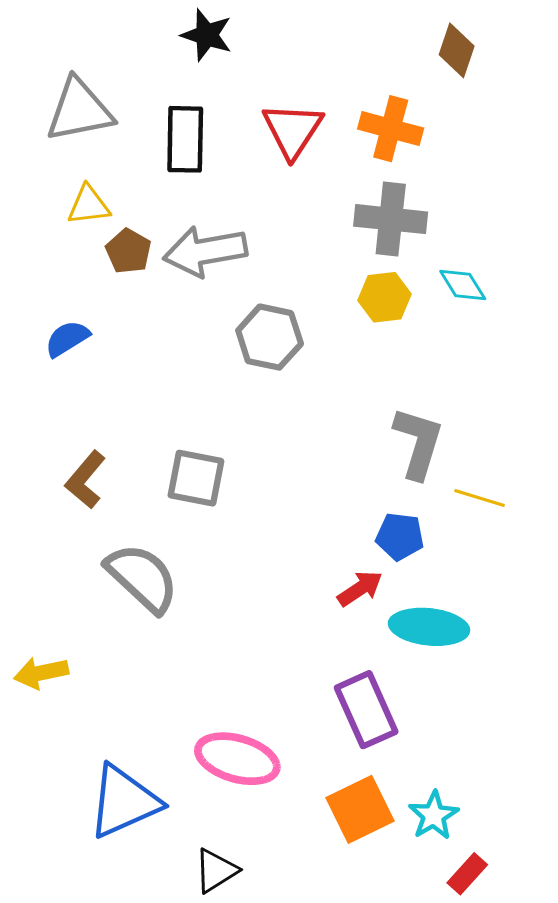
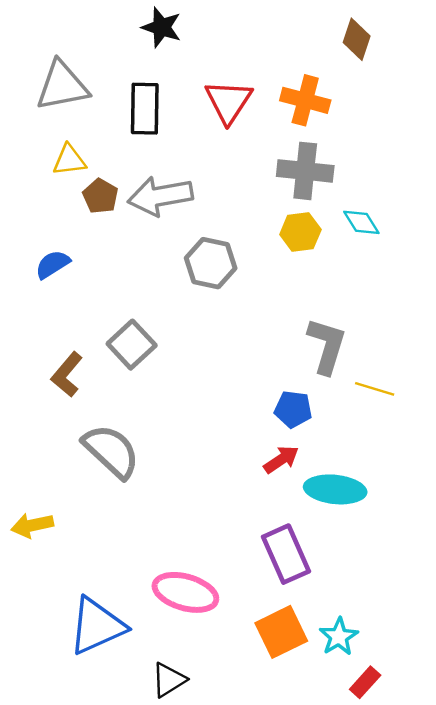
gray square: (196, 478) -> (132, 345), moved, turned 36
blue pentagon: (400, 536) -> (293, 409), moved

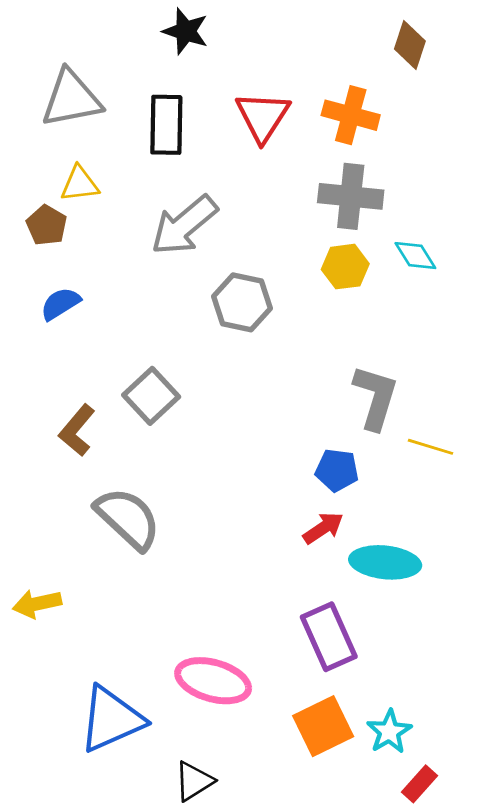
brown pentagon: (100, 196) -> (47, 225), moved
gray arrow: (160, 196) -> (184, 225), turned -30

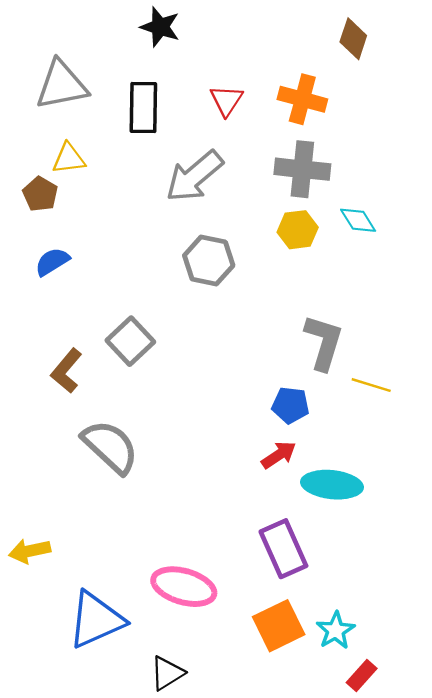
red triangle: (263, 117) -> (226, 100), size x0.7
gray arrow: (184, 225) -> (194, 176), moved
yellow arrow: (37, 604) -> (30, 551), moved

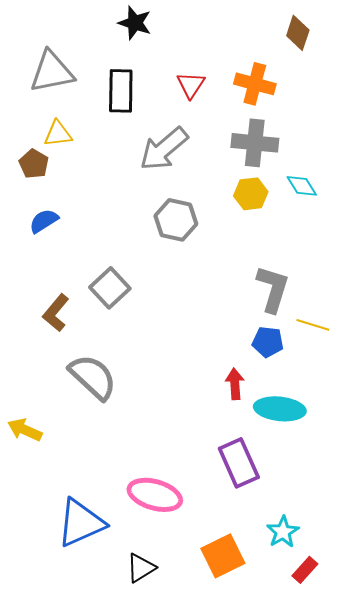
blue pentagon: (290, 405) -> (268, 342), moved
red arrow: (279, 455) -> (235, 384), turned -60
yellow arrow: (30, 551) -> (25, 430), moved, turned 36
orange square: (279, 626) -> (223, 556), moved

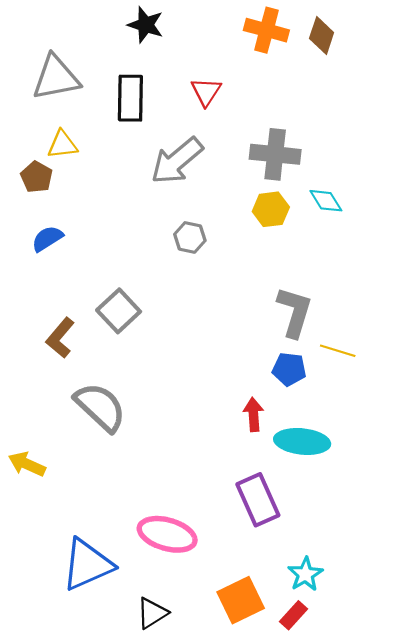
orange cross: (255, 84) -> (266, 30), moved
gray hexagon: (176, 220) -> (190, 237), size x0.7
red rectangle: (305, 570) -> (293, 615), moved

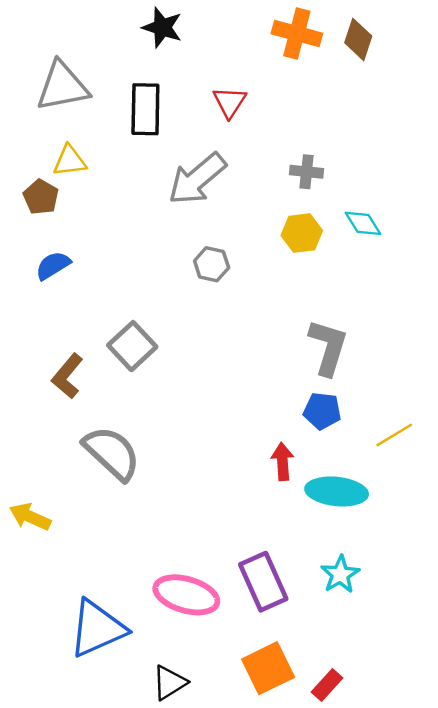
gray cross: (275, 154) -> (307, 172), size x0.6
yellow line: (338, 351) -> (394, 435), moved, turned -48
purple rectangle: (258, 500) -> (263, 582), moved
cyan star: (305, 574) -> (340, 574), moved

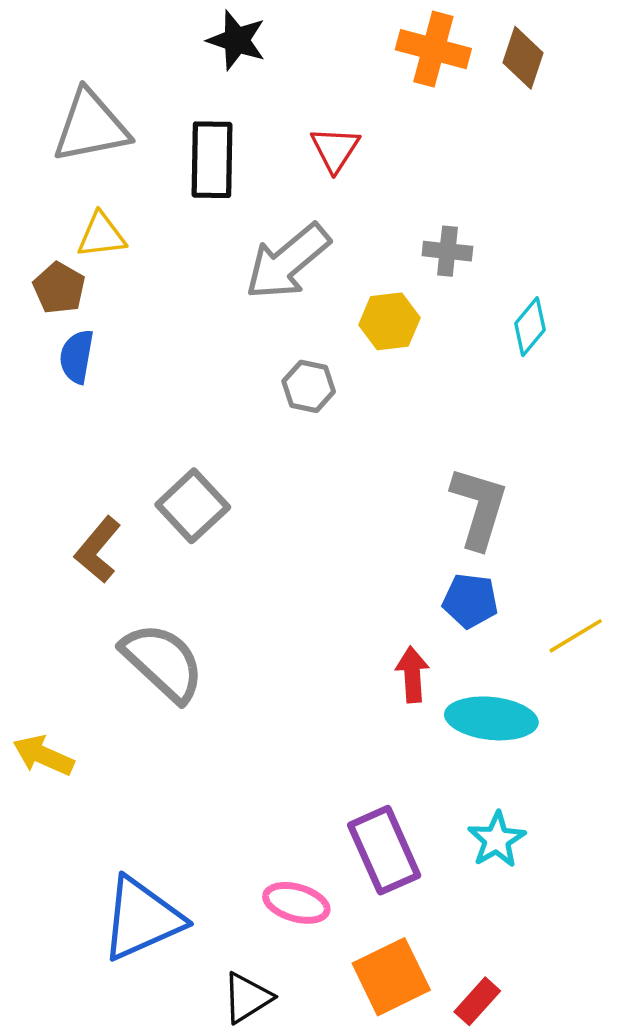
cyan diamond: (363, 223) -> (530, 327), turned 72
yellow hexagon: (302, 233) -> (389, 321), moved
blue semicircle: (53, 265) -> (77, 357), moved, turned -48
pink ellipse: (186, 595) -> (296, 903), moved, size x0.7

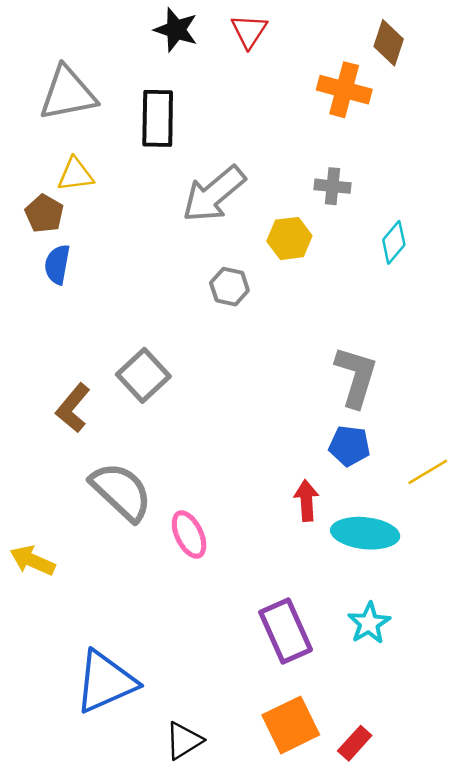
orange cross: (433, 49) -> (344, 90), moved
red triangle: (335, 149) -> (249, 31), moved
pink ellipse: (296, 903) -> (189, 534), moved, turned 48

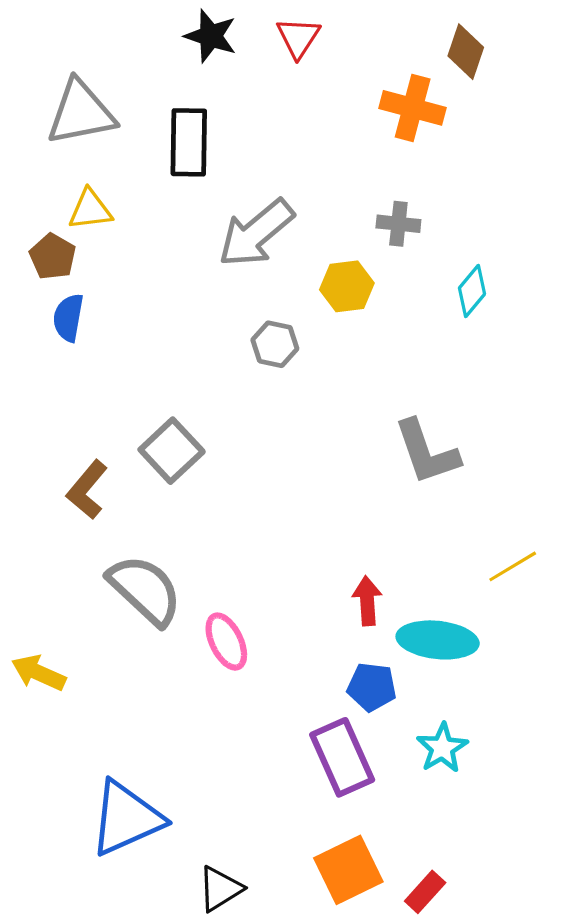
gray L-shape: (356, 377) -> (427, 452), turned 144
blue pentagon: (349, 446) -> (372, 687), moved

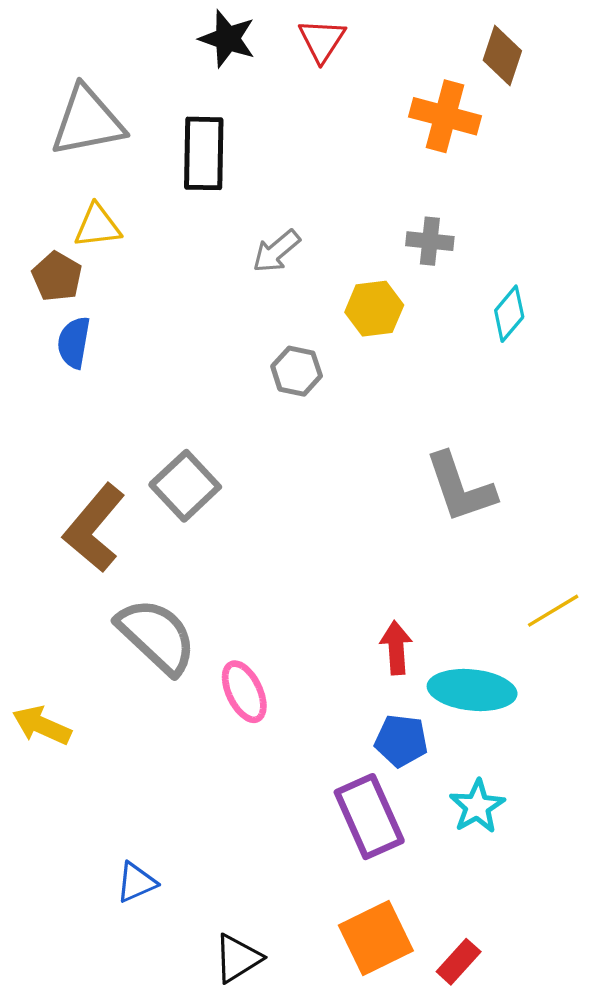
gray arrow: (256, 233) -> (276, 251), size x0.6
brown L-shape: (87, 490) -> (94, 528), size x1.4
blue triangle: (126, 818) -> (136, 882), size x0.5

